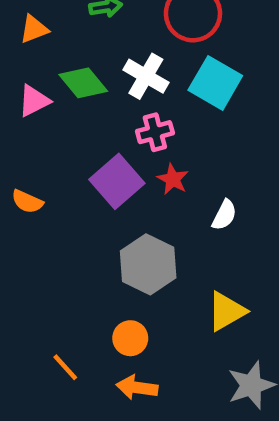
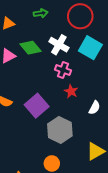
pink cross: (155, 132) -> (63, 70), turned 35
purple square: (117, 181) -> (37, 106), moved

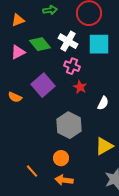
cyan square: (90, 48) -> (99, 44), turned -30
purple square: (37, 106) -> (43, 85), moved

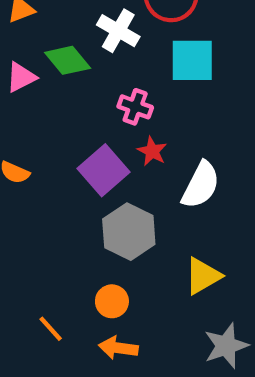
white cross: (68, 41) -> (118, 31), moved
purple square: (43, 85) -> (103, 170), moved
white semicircle: (103, 103) -> (201, 185), size x1.6

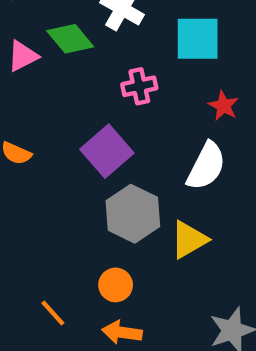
pink cross: (135, 107) -> (139, 86), turned -32
red star: (152, 151) -> (224, 106), moved
yellow triangle: (203, 276) -> (189, 240), moved

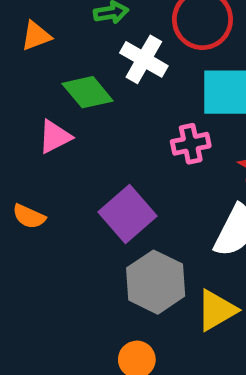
pink triangle: (23, 56) -> (55, 137), moved
pink cross: (139, 86) -> (191, 144), moved

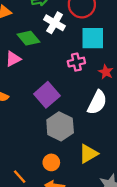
yellow triangle: (217, 310) -> (88, 154), moved

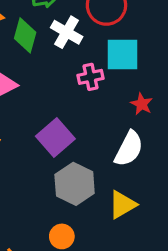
green diamond: (28, 38) -> (25, 35), moved, turned 55
pink cross: (76, 62) -> (91, 77), moved
yellow triangle: (88, 154) -> (122, 205), moved

